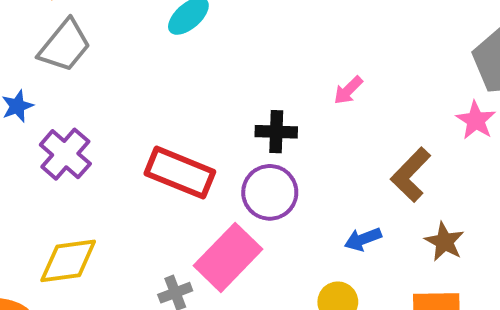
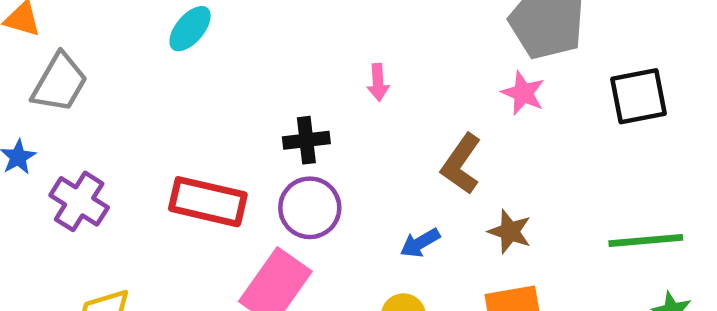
pink arrow: (348, 90) -> (378, 82), turned -40

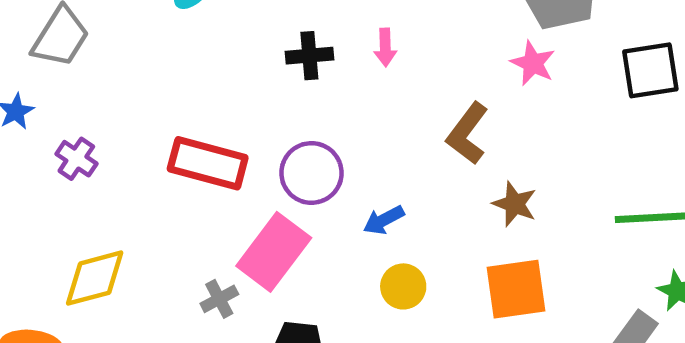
black cross: (306, 140) -> (309, 56), moved
purple cross: (79, 201) -> (76, 159), size x0.7
blue arrow: (420, 243) -> (384, 220), moved

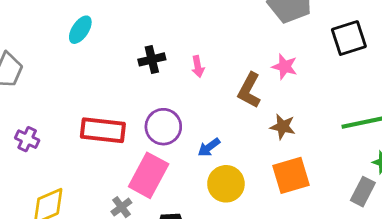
pink arrow: (385, 47) -> (198, 67), moved
pink star: (533, 63) -> (285, 67), moved
yellow circle: (403, 286) -> (226, 184), size x1.4

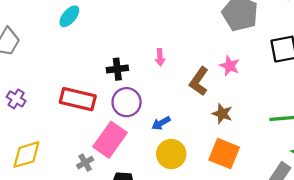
black cross: (152, 59) -> (117, 69), moved
orange square: (291, 175) -> (224, 154), turned 32

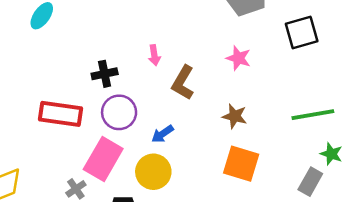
brown L-shape: (199, 81) -> (183, 83), moved
yellow circle: (171, 154) -> (153, 172), moved

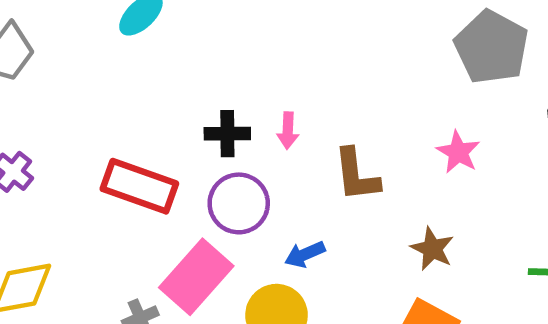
pink arrow: (154, 55) -> (288, 131), moved
brown L-shape: (183, 83) -> (356, 175), turned -48

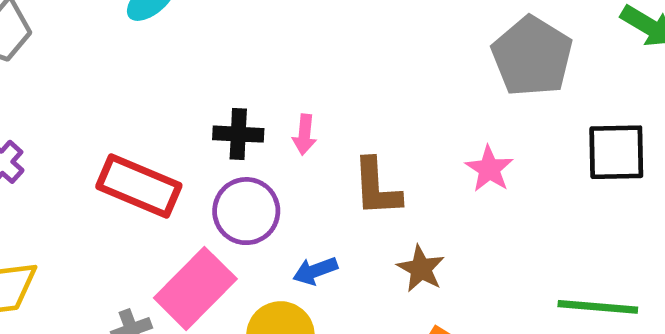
brown star: (432, 249) -> (421, 269), moved

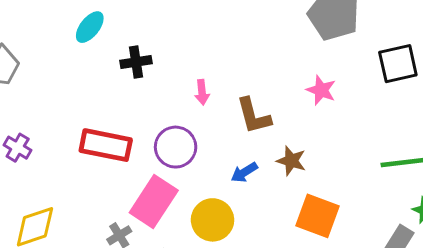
black cross: (238, 134) -> (136, 62), moved
blue arrow: (315, 271) -> (244, 172), moved

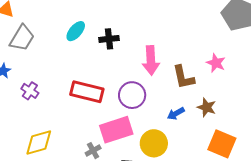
cyan ellipse: (90, 27) -> (76, 31), moved
pink star: (321, 90) -> (216, 63), moved
pink arrow: (202, 92) -> (151, 60), size x1.8
pink rectangle: (154, 202) -> (116, 130), turned 36

